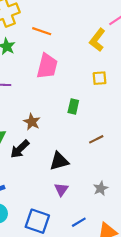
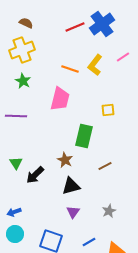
orange line: (42, 31) -> (70, 69), moved
yellow L-shape: (97, 40) -> (95, 65), moved
green rectangle: (73, 107) -> (84, 136), size x1.6
brown star: (32, 122) -> (65, 160), moved

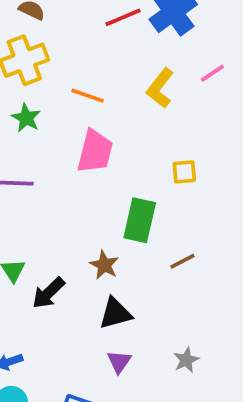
orange line: (70, 69) -> (88, 96), moved
brown line: (105, 166) -> (182, 261), moved

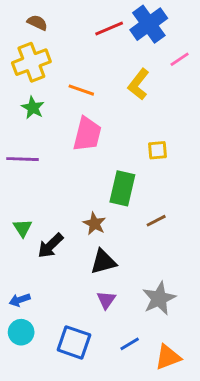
pink line: (212, 73) -> (180, 59), moved
gray star: (186, 360) -> (159, 298), size x1.6

